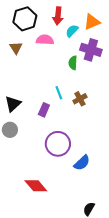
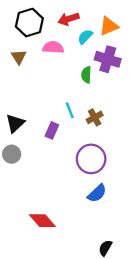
red arrow: (58, 16) -> (69, 19), turned 66
purple circle: (58, 144) -> (91, 159), moved

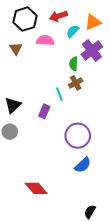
purple cross: (108, 59) -> (92, 51), turned 35
brown cross: (95, 117) -> (76, 83), moved

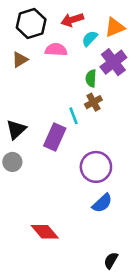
brown triangle: (16, 48) -> (20, 60), turned 32
purple rectangle: (44, 111) -> (55, 137), size x1.5

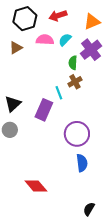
cyan semicircle: (90, 38) -> (65, 40), moved
blue semicircle: (102, 203) -> (82, 163), turned -54

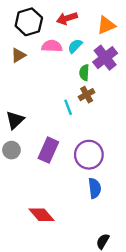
purple rectangle: (44, 110) -> (48, 150), moved

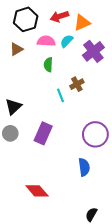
orange triangle: (106, 25) -> (82, 23), moved
green semicircle: (84, 73) -> (48, 65), moved
purple circle: (89, 155) -> (95, 134), moved

